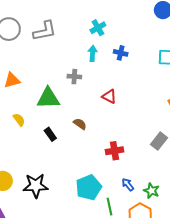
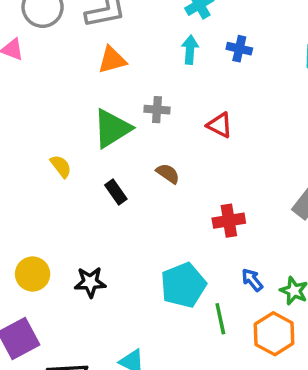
gray cross: (74, 77) -> (157, 110), moved
orange triangle: (12, 80) -> (112, 60), moved
green triangle: (48, 98) -> (112, 128), turned -30
black star: (36, 186) -> (90, 282), size x0.7

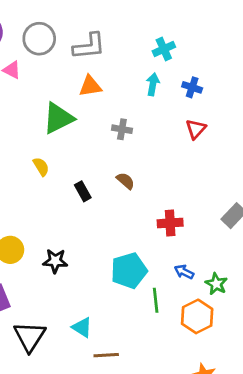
red triangle: (220, 125) -> (196, 129), moved, turned 40
green triangle: (112, 128) -> (58, 118), moved
blue arrow: (252, 280) -> (184, 272), turned -30

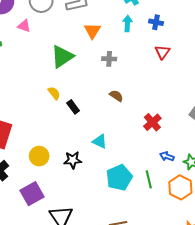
orange triangle: (90, 86) -> (92, 31), moved, turned -42
black rectangle: (83, 191) -> (73, 107), moved
red cross: (170, 223) -> (152, 122), turned -30
cyan pentagon: (129, 271) -> (119, 178), moved
cyan triangle: (82, 327) -> (100, 141), moved

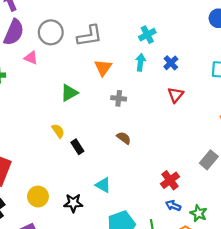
blue cross: (156, 22) -> (171, 63), turned 32
green triangle: (62, 57) -> (69, 93), size x0.7
red cross: (152, 122) -> (170, 180), moved

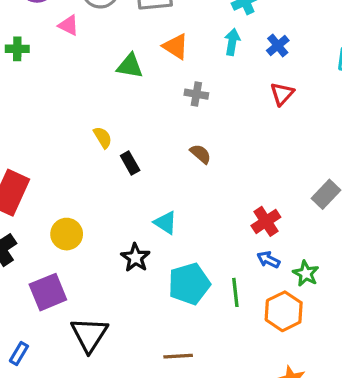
orange triangle: (103, 68) -> (176, 46), turned -36
green triangle: (69, 93) -> (130, 66), moved, turned 36
black star: (73, 203) -> (135, 258), moved, turned 30

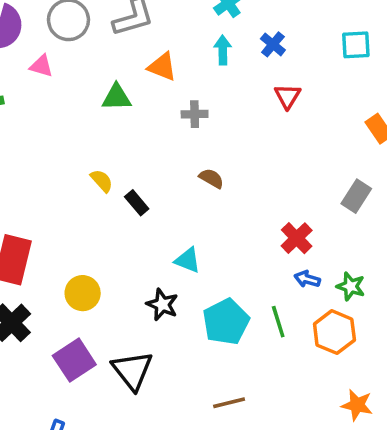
black triangle: (89, 335) -> (132, 370), moved

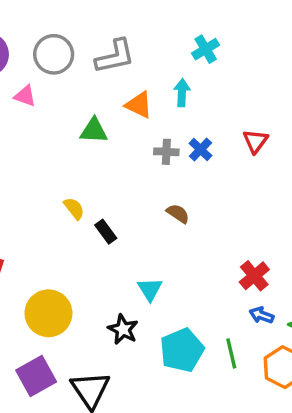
blue cross: (273, 44) -> (201, 150), moved
cyan arrow: (223, 50) -> (182, 93), moved
cyan triangle: (188, 260) -> (150, 289), turned 32
yellow circle: (83, 293) -> (48, 313), size x1.4

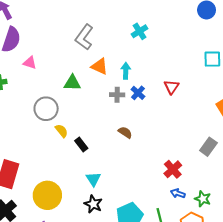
gray circle: (54, 54) -> (46, 109), moved
gray L-shape: (115, 56) -> (84, 37), turned 140
cyan arrow: (182, 93) -> (126, 71), moved
cyan triangle: (150, 289) -> (93, 179), moved

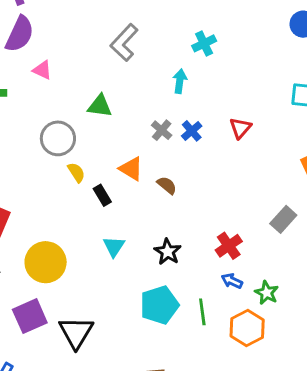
orange triangle: (100, 66) -> (131, 169), moved
cyan arrow: (126, 71) -> (180, 81), moved
gray cross: (117, 95) -> (162, 130), turned 32
black star: (93, 204) -> (168, 252), moved

